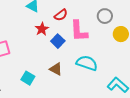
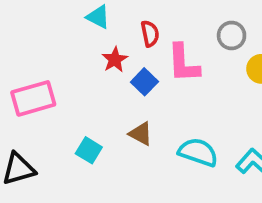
red semicircle: (61, 15) -> (150, 34), turned -64
cyan semicircle: (87, 63) -> (198, 152), moved

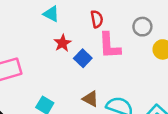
red semicircle: (150, 34) -> (97, 19), moved
brown triangle: (141, 134) -> (90, 99), moved

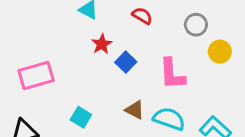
red semicircle: (97, 19) -> (142, 16), turned -48
pink L-shape: (109, 46) -> (172, 74), moved

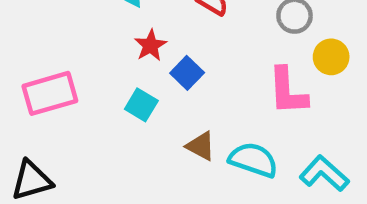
pink L-shape: (172, 74) -> (288, 91), moved
cyan square: (81, 117) -> (141, 105), moved

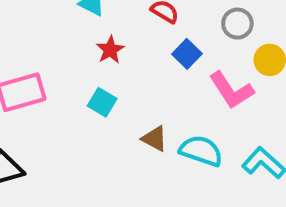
blue square: (187, 73) -> (187, 54), moved
pink L-shape: (288, 91) -> (231, 90), turned -30

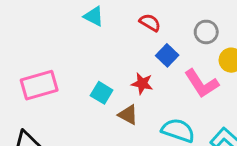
red star: (110, 50) -> (142, 83), moved, turned -30
brown triangle: (155, 139) -> (128, 115), moved

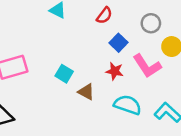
red semicircle: (150, 23) -> (104, 15), turned 96
red star: (142, 83) -> (115, 71), moved

